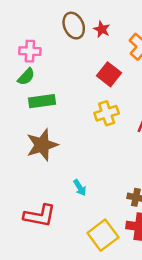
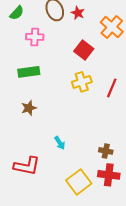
pink cross: (30, 51) -> (35, 37), moved
green semicircle: (26, 77) -> (17, 13), moved
brown star: (42, 145) -> (29, 108), size x0.6

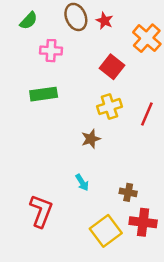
brown star: (29, 108) -> (91, 139), moved
brown cross: (106, 151) -> (128, 192), moved
red L-shape: (27, 166) -> (41, 211), turned -80

